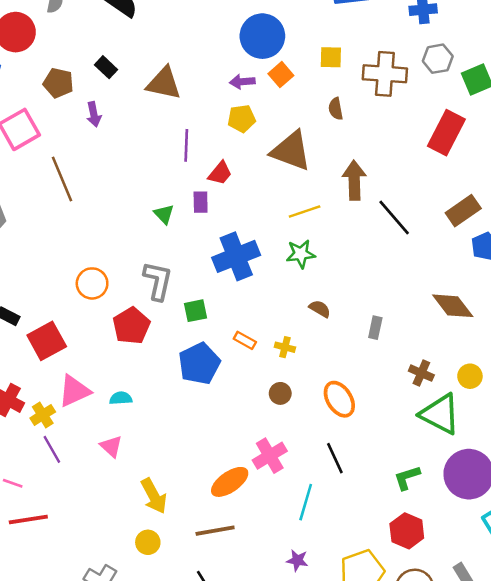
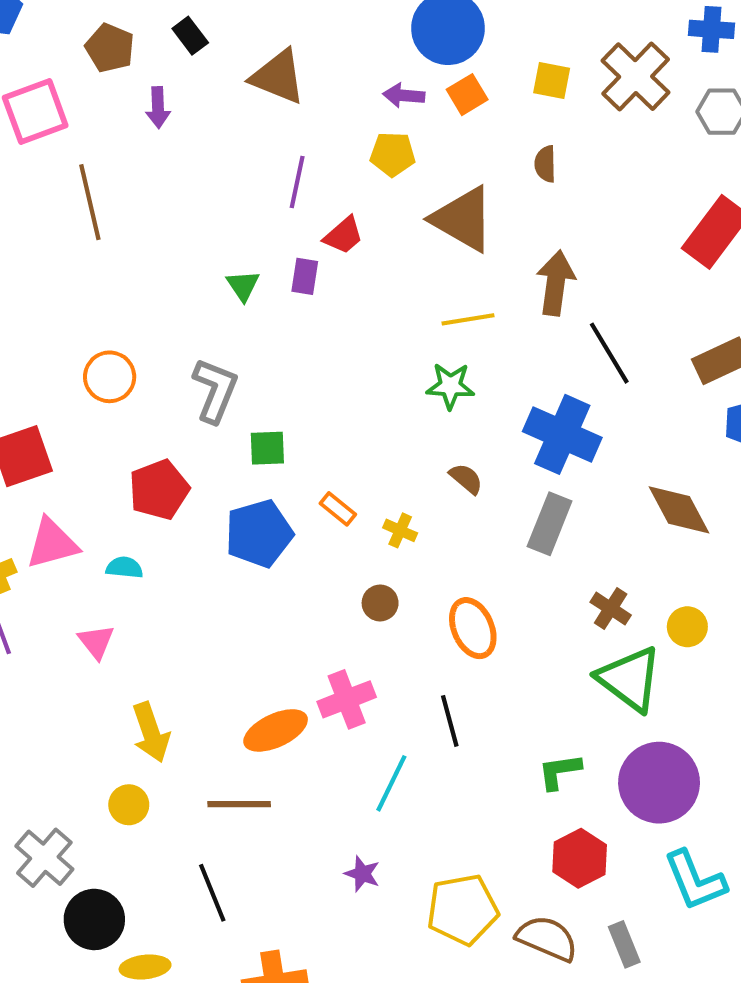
brown cross: (385, 74) -> (636, 77), moved, turned 30
blue cross: (236, 256) -> (562, 434), moved, turned 36
red pentagon: (131, 326) -> (159, 490), moved
gray rectangle: (375, 328) -> (550, 524), size x1.6
red hexagon: (407, 531) -> (580, 858), moved

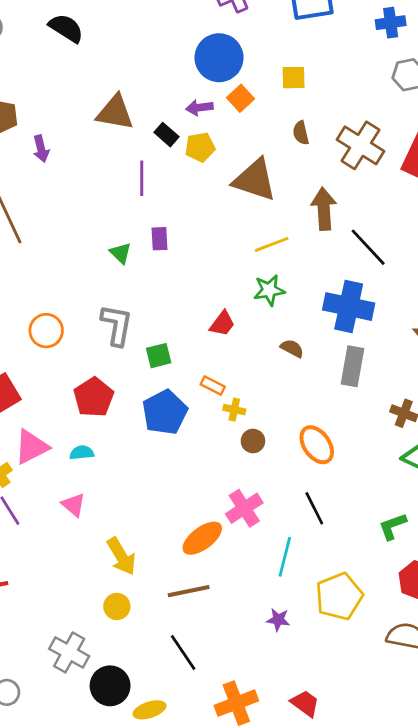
black rectangle: (190, 36) -> (167, 135), moved
brown cross: (636, 77) -> (360, 145), moved
red trapezoid: (344, 235) -> (222, 324), moved
yellow cross: (400, 530) -> (234, 410), moved
yellow pentagon: (463, 910) -> (339, 596), moved

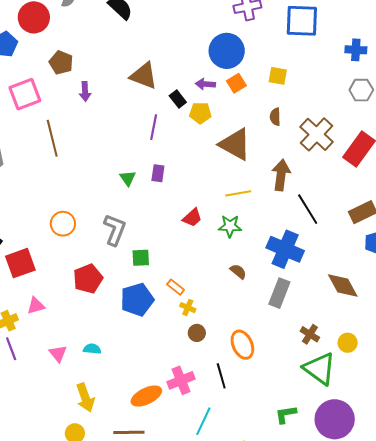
red trapezoid: (222, 324) -> (192, 218), moved
pink triangle: (31, 447) -> (36, 306), size x0.7
cyan semicircle: (82, 453) -> (92, 349), moved
black line: (314, 508) -> (221, 376), moved

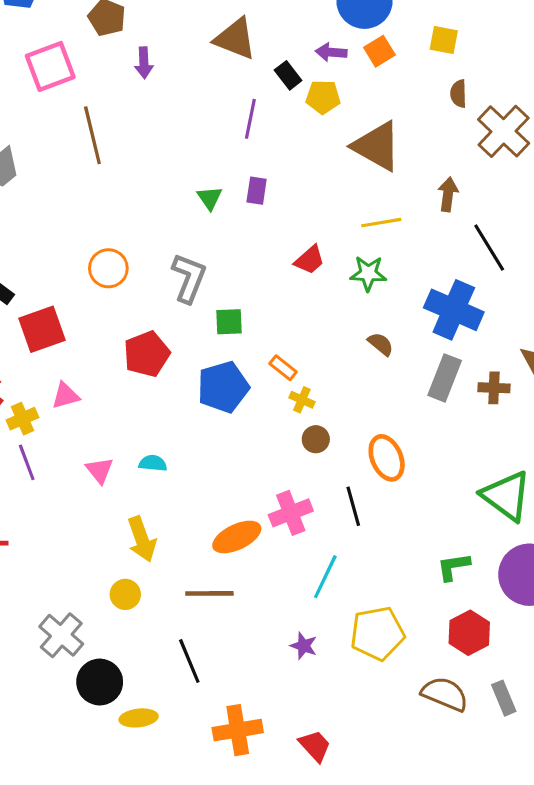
brown semicircle: (275, 117) -> (459, 94), moved
brown arrow: (281, 175) -> (448, 194), size x0.7
brown cross: (310, 334) -> (494, 388), moved, turned -30

